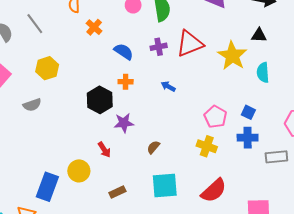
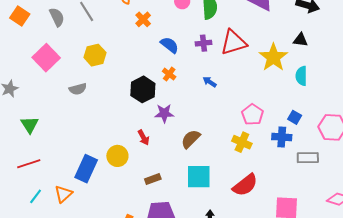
orange cross: (126, 82) -> (169, 74), turned 32
blue square: (248, 112) -> (295, 117), moved
brown semicircle: (153, 147) -> (191, 139), size x1.5

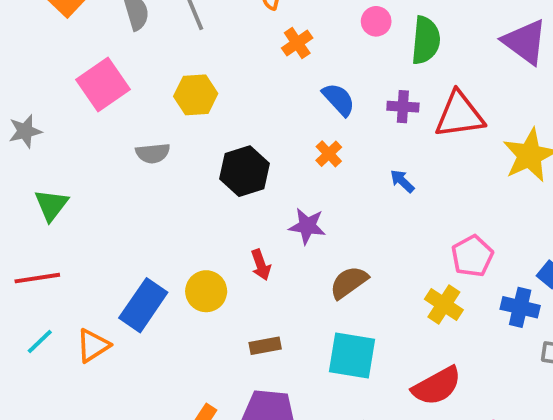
black hexagon: (143, 89) -> (244, 171), moved

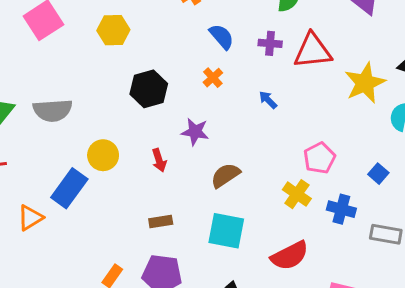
gray semicircle: (153, 153) -> (53, 110), moved, size x1.5
yellow circle: (206, 291) -> (103, 155), moved
blue cross: (520, 307) -> (341, 209), moved

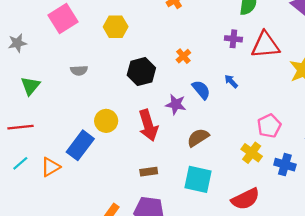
blue semicircle: (222, 37) -> (201, 90), moved
orange cross: (213, 78) -> (183, 56), moved
gray semicircle: (53, 110) -> (79, 70), moved, size x0.6
red arrow: (159, 160) -> (148, 125), size x1.8

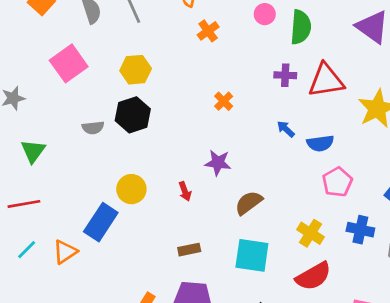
black hexagon: (141, 72) -> (133, 115), moved
blue semicircle: (201, 90) -> (320, 143), moved, turned 126
red arrow: (148, 125) -> (185, 191), size x0.5
yellow cross: (252, 153) -> (311, 233), moved

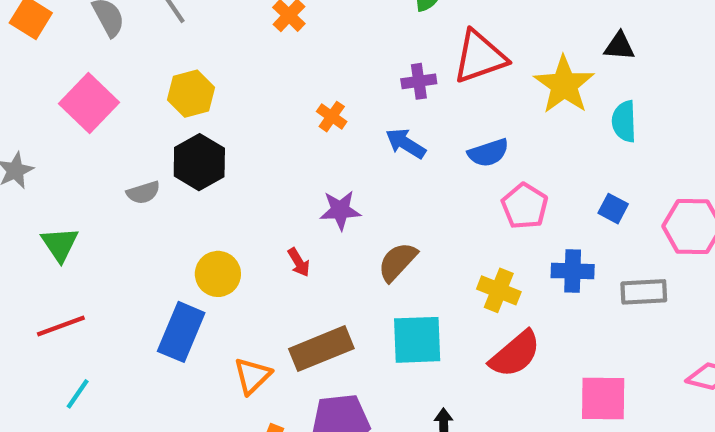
purple cross: (285, 75) -> (419, 81), moved
blue arrow: (286, 129) -> (406, 143), moved, size x1.4
brown rectangle: (189, 250) -> (321, 349), size x1.8
orange triangle: (65, 252) -> (252, 376), moved

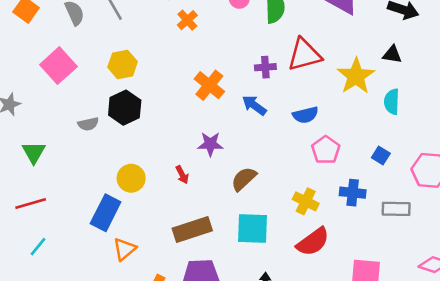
orange cross: (332, 117) -> (209, 85), size x1.6
orange triangle: (252, 376) -> (124, 249), moved

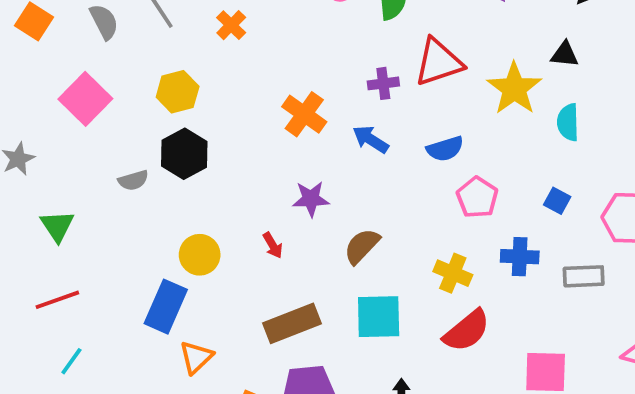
orange cross: (187, 20) -> (231, 25), moved

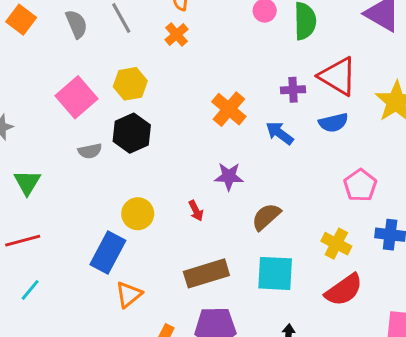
red triangle: (438, 62) -> (338, 76), turned 45
pink square: (85, 99) -> (76, 97), moved
blue semicircle: (445, 149) -> (333, 123), moved

